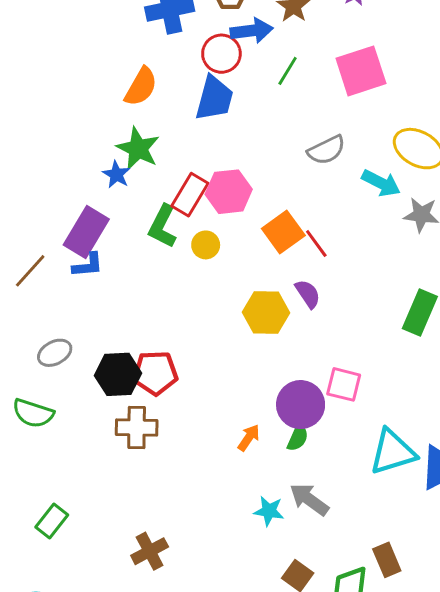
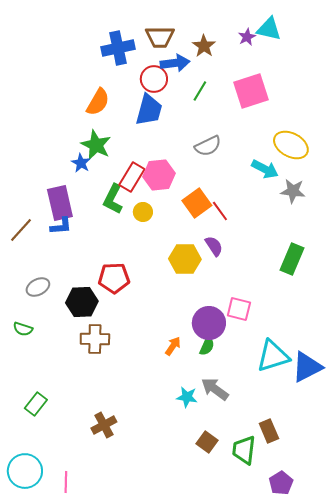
gray semicircle: (326, 150) -> (208, 146), moved
purple rectangle: (86, 232) -> (60, 203), turned -44
red pentagon: (155, 373) -> (114, 278), moved
green semicircle: (33, 413) -> (23, 329), size x0.7

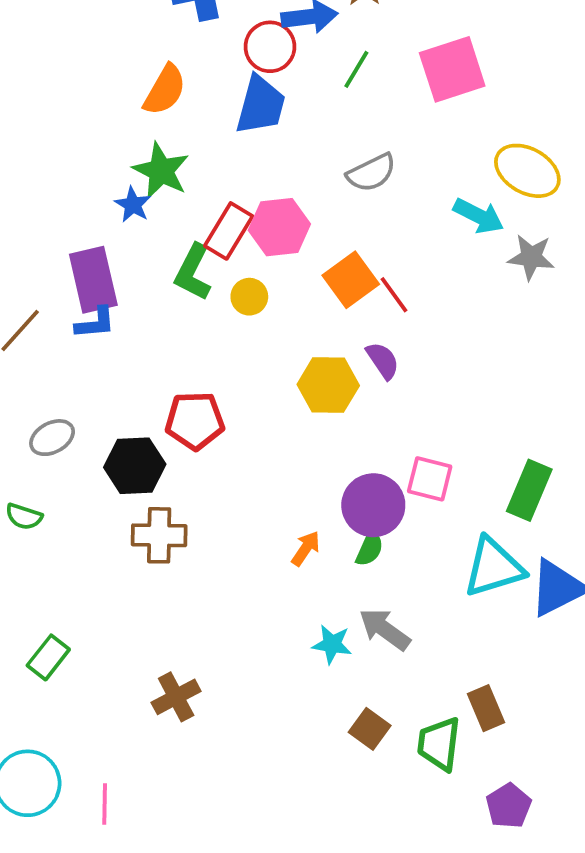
green rectangle: (292, 259) -> (529, 490), moved

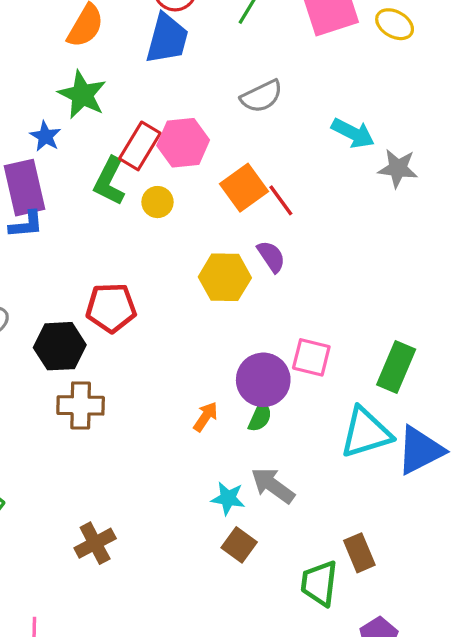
yellow ellipse: (527, 171) -> (395, 24), moved, size x0.7
blue star: (133, 205) -> (45, 136), moved
brown square: (370, 729) -> (239, 545), moved

